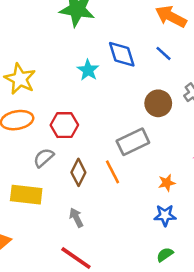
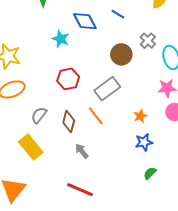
red hexagon: (64, 125) -> (68, 79), moved
yellow rectangle: (26, 195) -> (31, 147), turned 55
gray arrow: (76, 218) -> (82, 151), moved

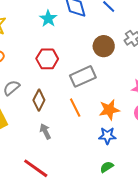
orange line: (96, 116) -> (75, 108), moved
orange star: (140, 116) -> (109, 110), size x1.5

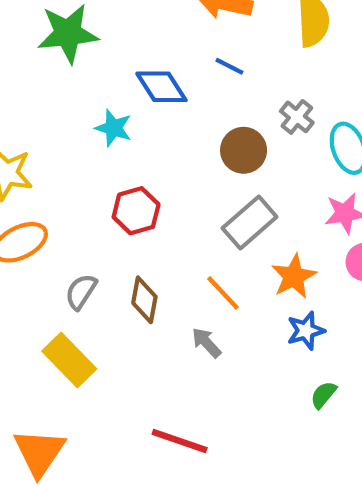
gray rectangle: (83, 76) -> (250, 223), moved
gray arrow: (45, 131) -> (206, 343), moved

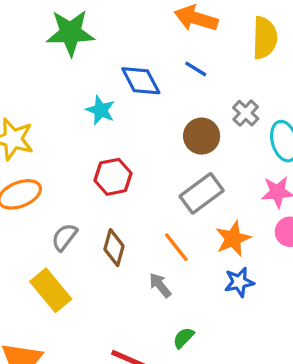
green semicircle: (323, 395) -> (184, 338), moved

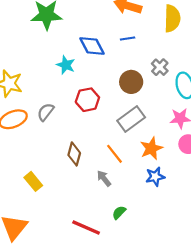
blue line: (196, 69) -> (128, 38), turned -40
red hexagon: (113, 177) -> (87, 100), moved
gray semicircle: (64, 237) -> (46, 112), moved
yellow rectangle: (51, 290) -> (33, 181), size x0.7

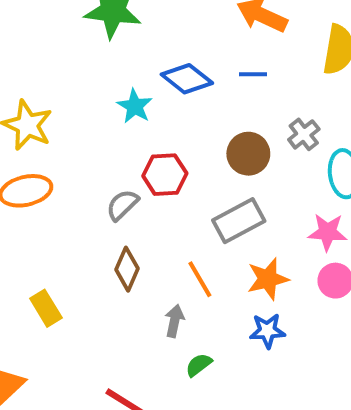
blue diamond: (92, 46) -> (187, 79), turned -32
gray semicircle: (46, 112) -> (122, 205), moved
gray arrow: (104, 178) -> (174, 321), turned 42
green semicircle: (119, 212) -> (199, 365), moved

